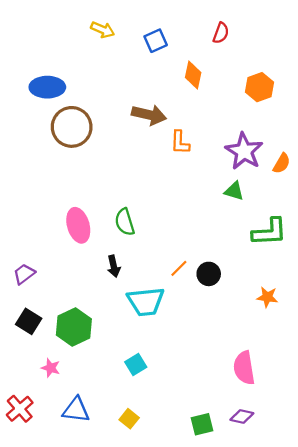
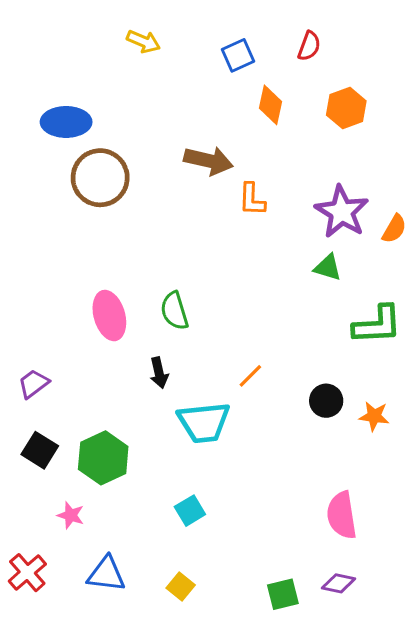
blue square: (156, 41) -> (238, 55), moved
orange hexagon: (260, 87) -> (346, 108), moved
black circle: (209, 274) -> (326, 401), moved

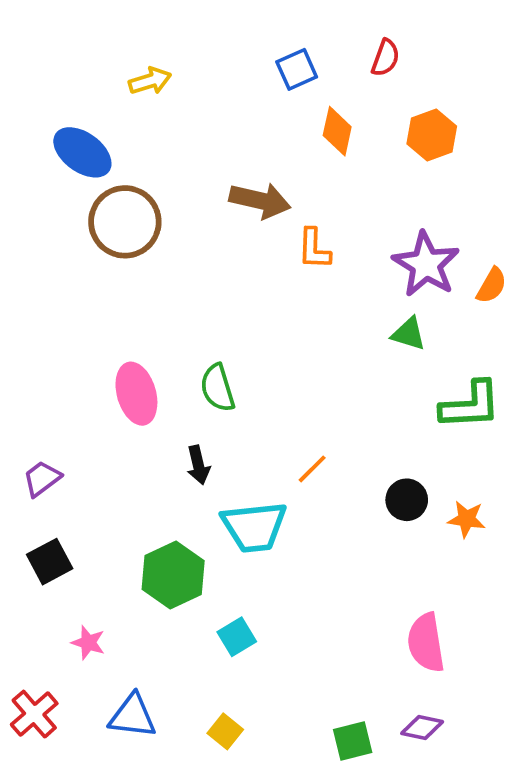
yellow arrow: (143, 41) -> (150, 81), moved, turned -40
blue ellipse: (66, 122) -> (82, 152), turned 36
black square: (40, 450) -> (50, 562), turned 30
green hexagon: (103, 458) -> (173, 575), moved

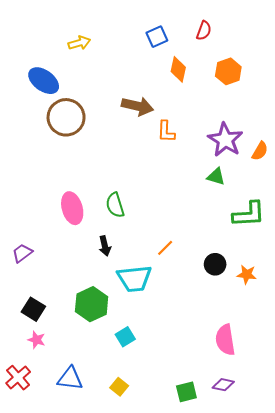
black square: (50, 562) -> (33, 309), moved, turned -30
pink star: (88, 643) -> (36, 340), moved

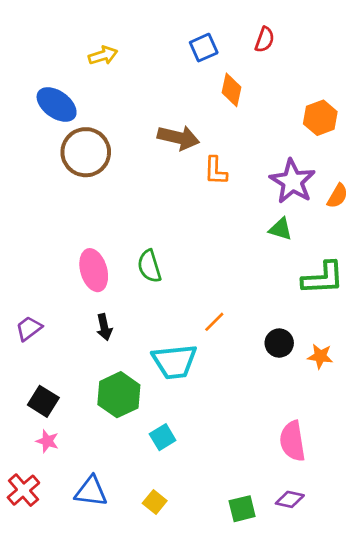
orange hexagon: (228, 71) -> (320, 118), moved
black arrow: (105, 246) -> (104, 327), moved

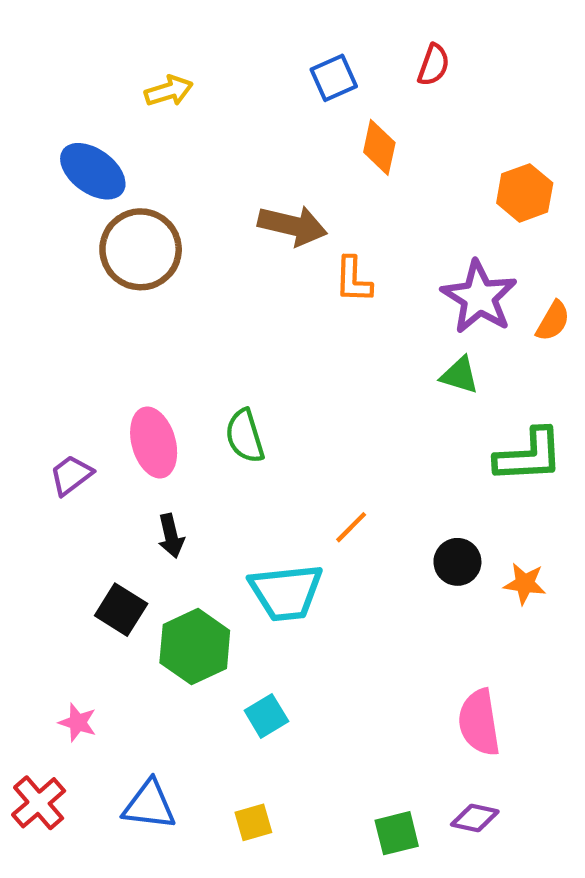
purple trapezoid: (29, 328) -> (71, 475), moved
black square: (43, 401) -> (121, 610), moved
yellow square: (155, 502) -> (253, 822), turned 35

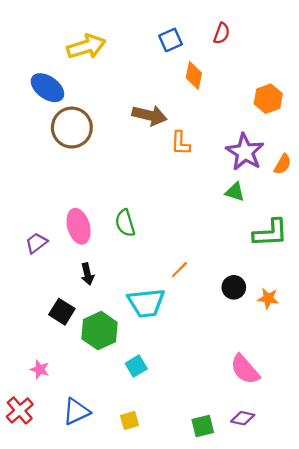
yellow arrow: (169, 91) -> (86, 47), size x1.6
pink semicircle: (479, 722) -> (245, 369), turned -32
blue triangle: (149, 805) -> (76, 412), turned -32

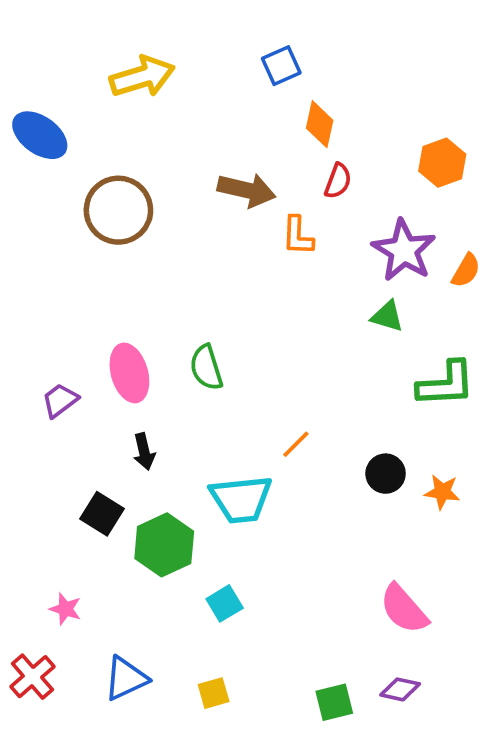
red semicircle: (222, 33) -> (338, 181), moved
blue ellipse: (47, 88) -> (40, 135), moved

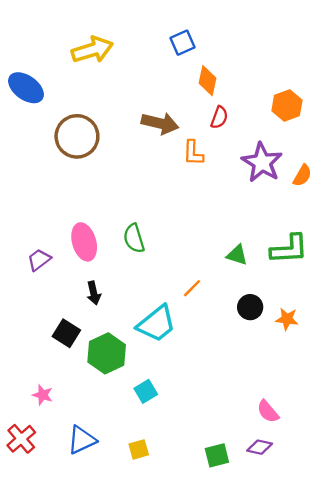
green triangle: (387, 316) -> (237, 255), moved
cyan trapezoid: (241, 499) -> (156, 324), turned -33
pink semicircle: (404, 609) -> (268, 412), moved, size x0.7

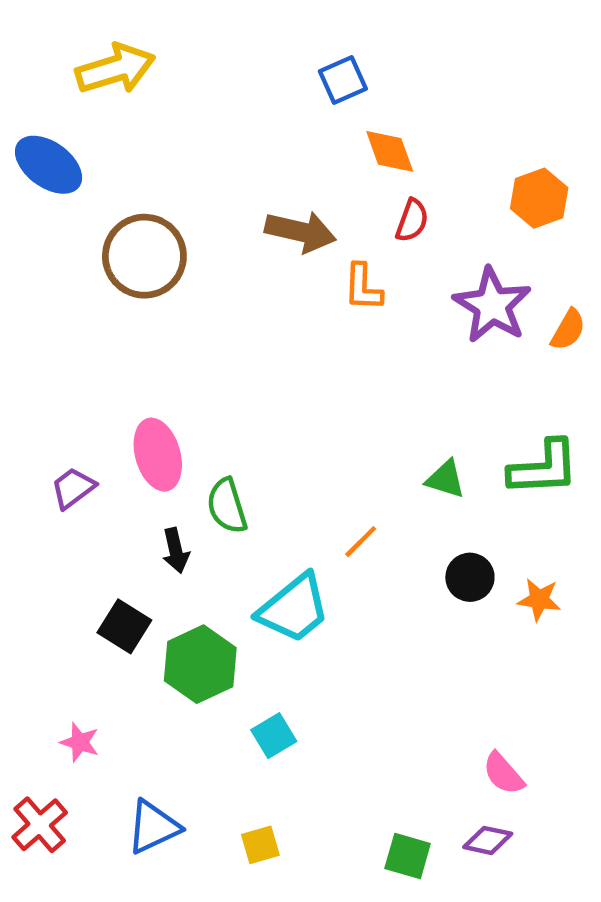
yellow arrow: (92, 50) -> (115, 69), moved
orange diamond: (207, 81) -> (390, 151), turned -32
green semicircle: (134, 238) -> (227, 506), moved
green square: (217, 455) -> (408, 856), turned 30

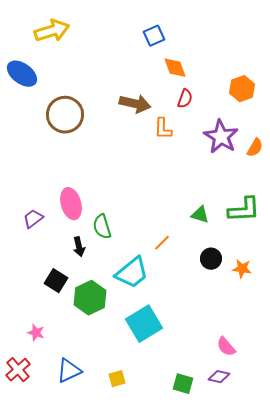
cyan square: (274, 736) -> (144, 324), moved, size x1.8

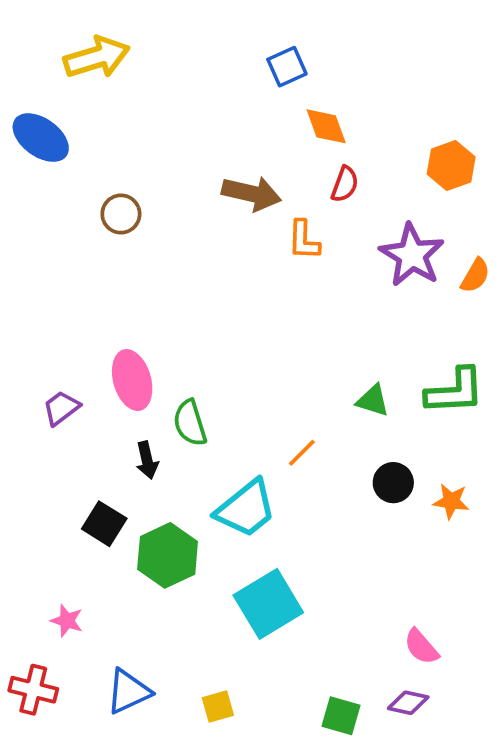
brown circle: (65, 115) -> (121, 214), size x0.6
red cross: (18, 370) -> (33, 690), turned -35

